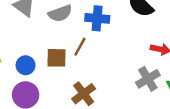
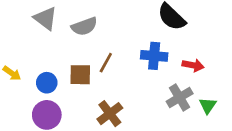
blue cross: (97, 18) -> (154, 56), moved

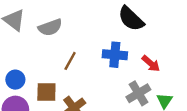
red arrow: (193, 65) -> (151, 63), turned 30
brown square: (80, 75) -> (46, 92), moved

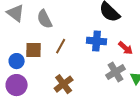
gray semicircle: (50, 27) -> (45, 19), turned 84
brown square: (46, 92) -> (34, 50), moved

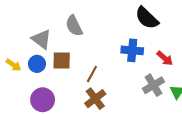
gray triangle: (16, 13) -> (41, 39), moved
brown line: (61, 46) -> (92, 74), moved
blue circle: (17, 61) -> (37, 64), moved

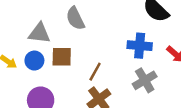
gray triangle: (41, 39) -> (39, 33), turned -30
gray cross: (154, 85) -> (145, 80), moved

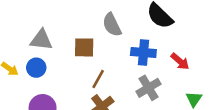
gray semicircle: (75, 18) -> (112, 25), moved
brown square: (62, 57) -> (84, 47), moved

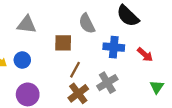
gray triangle: (41, 40) -> (27, 25), moved
gray cross: (148, 88) -> (107, 83), moved

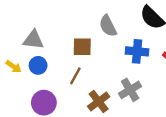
gray triangle: (27, 25) -> (33, 40), moved
brown line: (75, 70) -> (75, 76), moved

